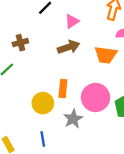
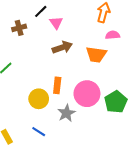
pink triangle: (72, 21) -> (56, 23), moved, turned -32
brown cross: (20, 43) -> (19, 28), moved
blue line: (43, 139) -> (39, 132), turned -48

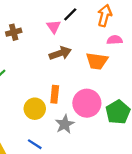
black line: (41, 11) -> (70, 14), moved

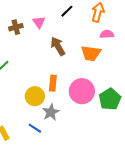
pink triangle: (54, 27) -> (39, 22), moved
brown arrow: (60, 53) -> (58, 46), turned -102
gray star: (65, 124) -> (51, 112), moved

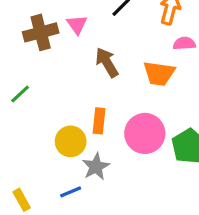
brown cross: (16, 27) -> (41, 32), size x1.5
blue line: (35, 128) -> (71, 192), turned -56

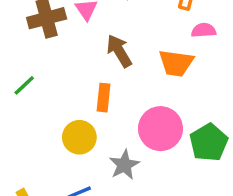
orange rectangle: (99, 121) -> (104, 98), moved
gray star: (96, 167) -> (124, 165), moved

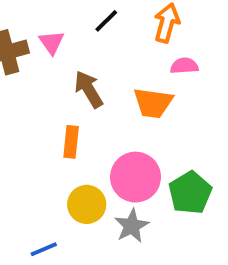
yellow circle: (79, 137) -> (87, 204), moved
gray star: (124, 165) -> (132, 226), moved

